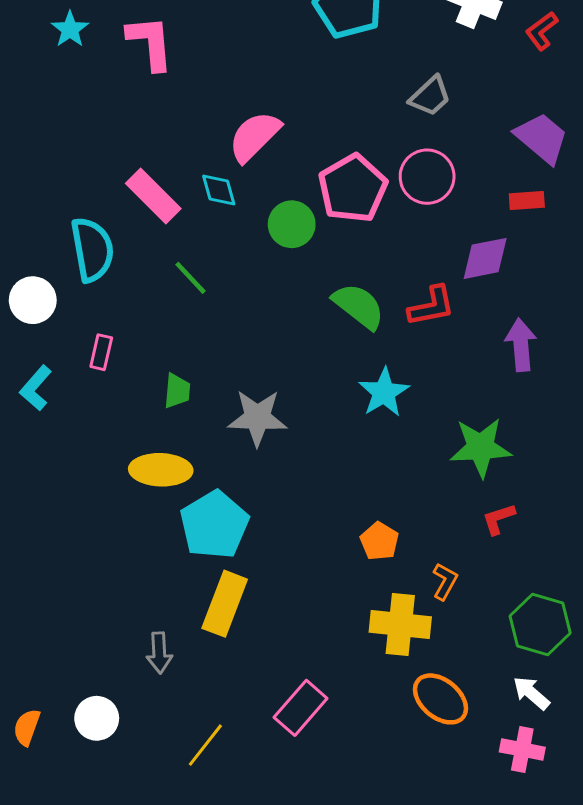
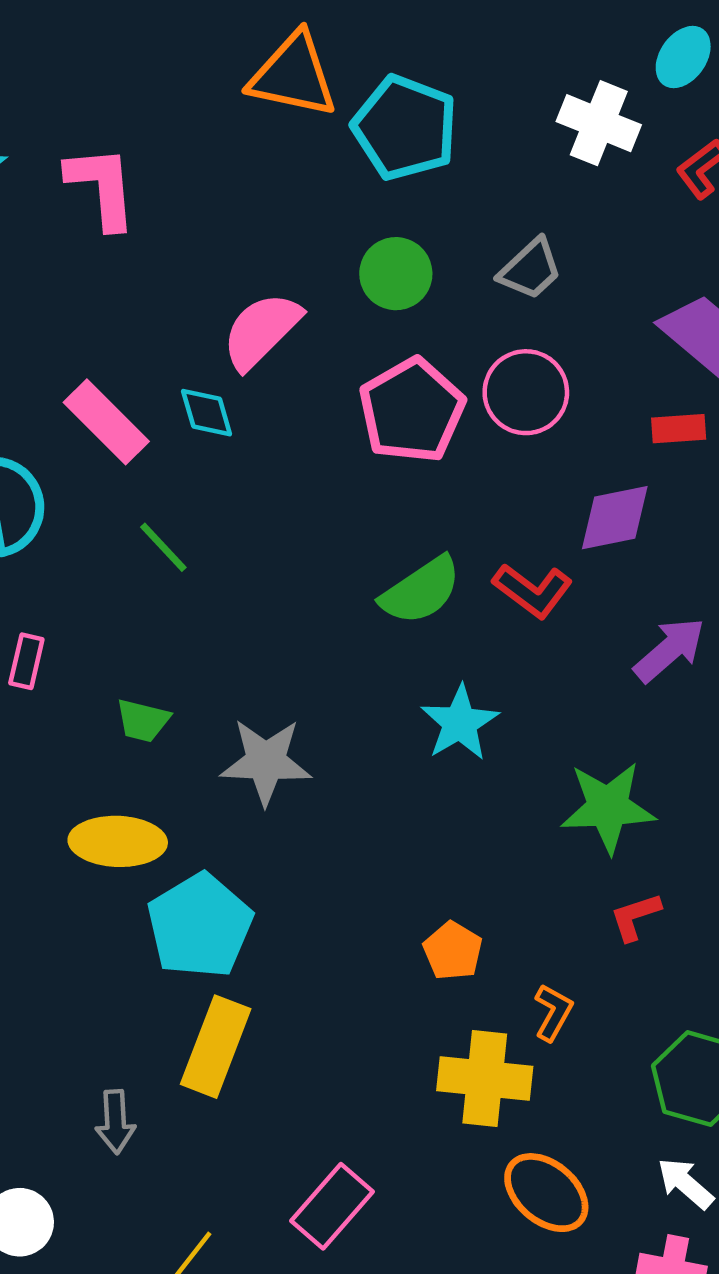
green circle: (292, 224) -> (396, 274), moved
green semicircle: (359, 306) -> (421, 591), turned 108
red L-shape: (432, 306) -> (533, 591), turned 48
purple arrow: (521, 345) -> (669, 650), turned 54
green trapezoid: (177, 391) -> (143, 721), turned 99

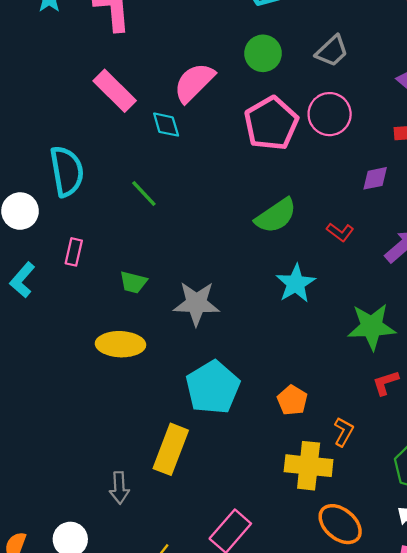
pink rectangle: (106, 422) -> (115, 91), moved
purple diamond: (615, 518) -> (375, 178), size x0.7
red L-shape: (533, 591) -> (340, 232), moved, size x0.7
cyan pentagon: (200, 926) -> (213, 387), moved

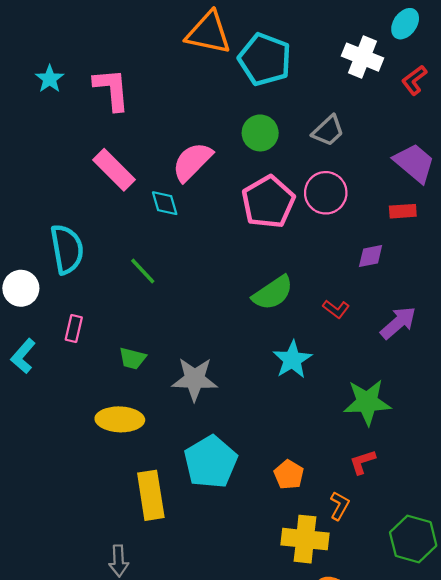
red L-shape: (386, 383) -> (363, 462), moved
yellow rectangle: (171, 449) -> (151, 495), moved, turned -30

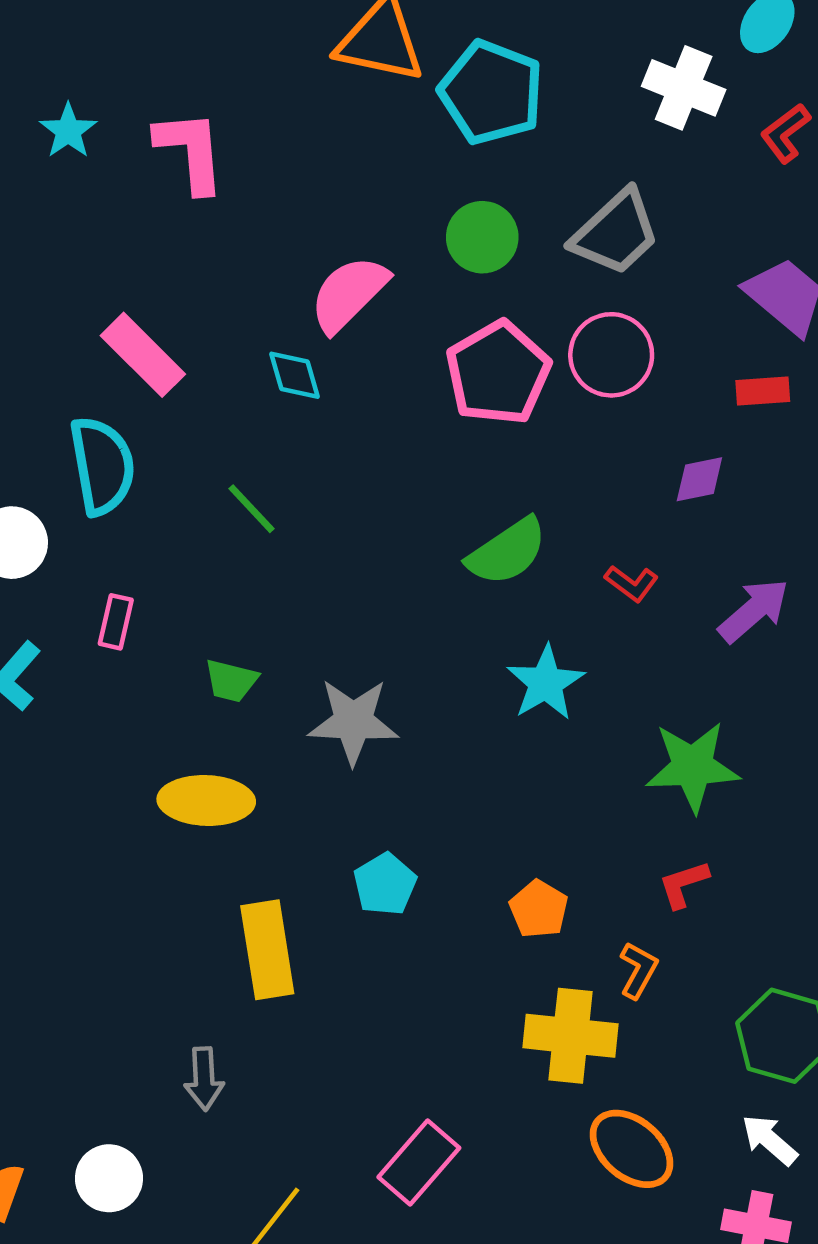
gray trapezoid: (328, 131) -> (616, 233), size x1.4
pink rectangle: (114, 170) -> (143, 355), moved
cyan pentagon: (211, 462) -> (385, 884), size x0.6

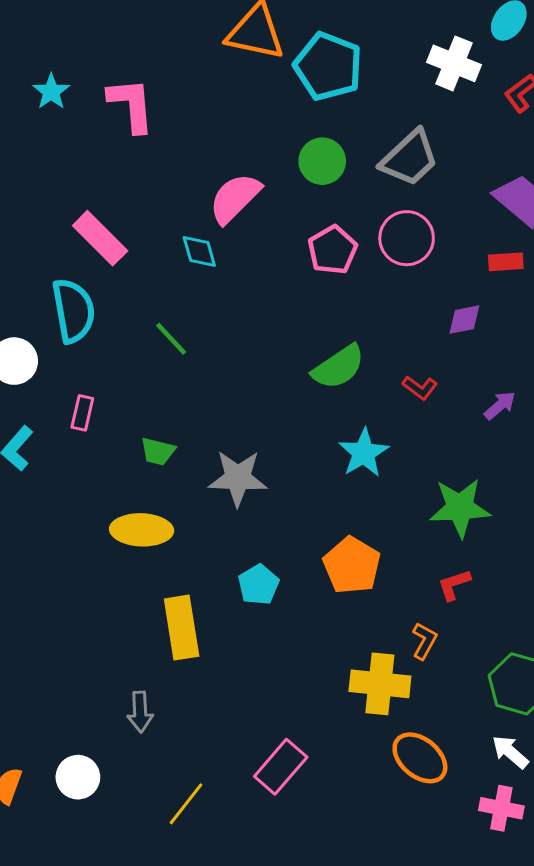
pink pentagon: (498, 373) -> (333, 250), size x0.7
purple arrow: (754, 610) -> (500, 405), size x0.7
orange pentagon: (539, 909) -> (352, 565), moved, size x1.5

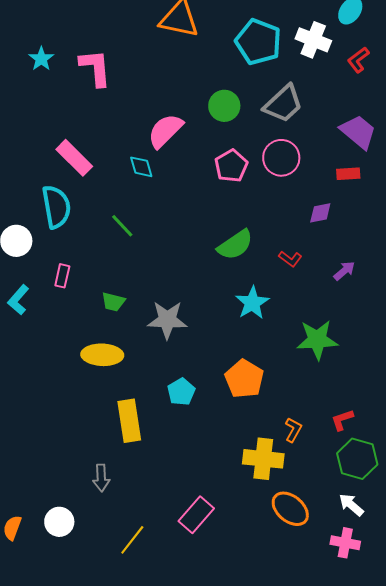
cyan pentagon: (328, 66) -> (258, 42), moved
red L-shape: (454, 585) -> (342, 420), moved

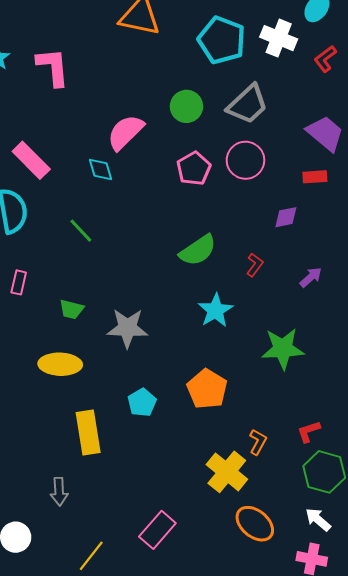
red L-shape: (290, 259) -> (255, 265), turned -90
yellow cross: (263, 459) -> (227, 472), turned 33

